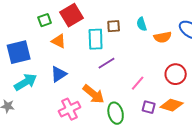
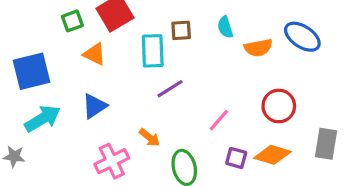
orange arrow: (94, 94) -> (150, 138), size x0.6

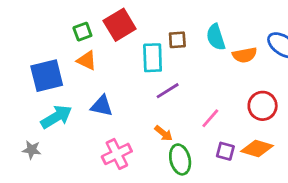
cyan semicircle: (225, 27) -> (216, 37), size x1.4
orange triangle: (94, 54) -> (87, 60), moved
blue triangle: (94, 106) -> (102, 106), turned 45
orange arrow: (150, 138) -> (164, 133), moved

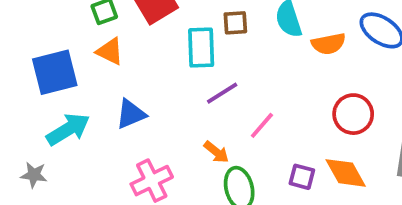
blue triangle: (102, 106) -> (131, 114), turned -35
pink line: (210, 118) -> (262, 125), moved
orange diamond: (257, 148) -> (346, 173), turned 44

